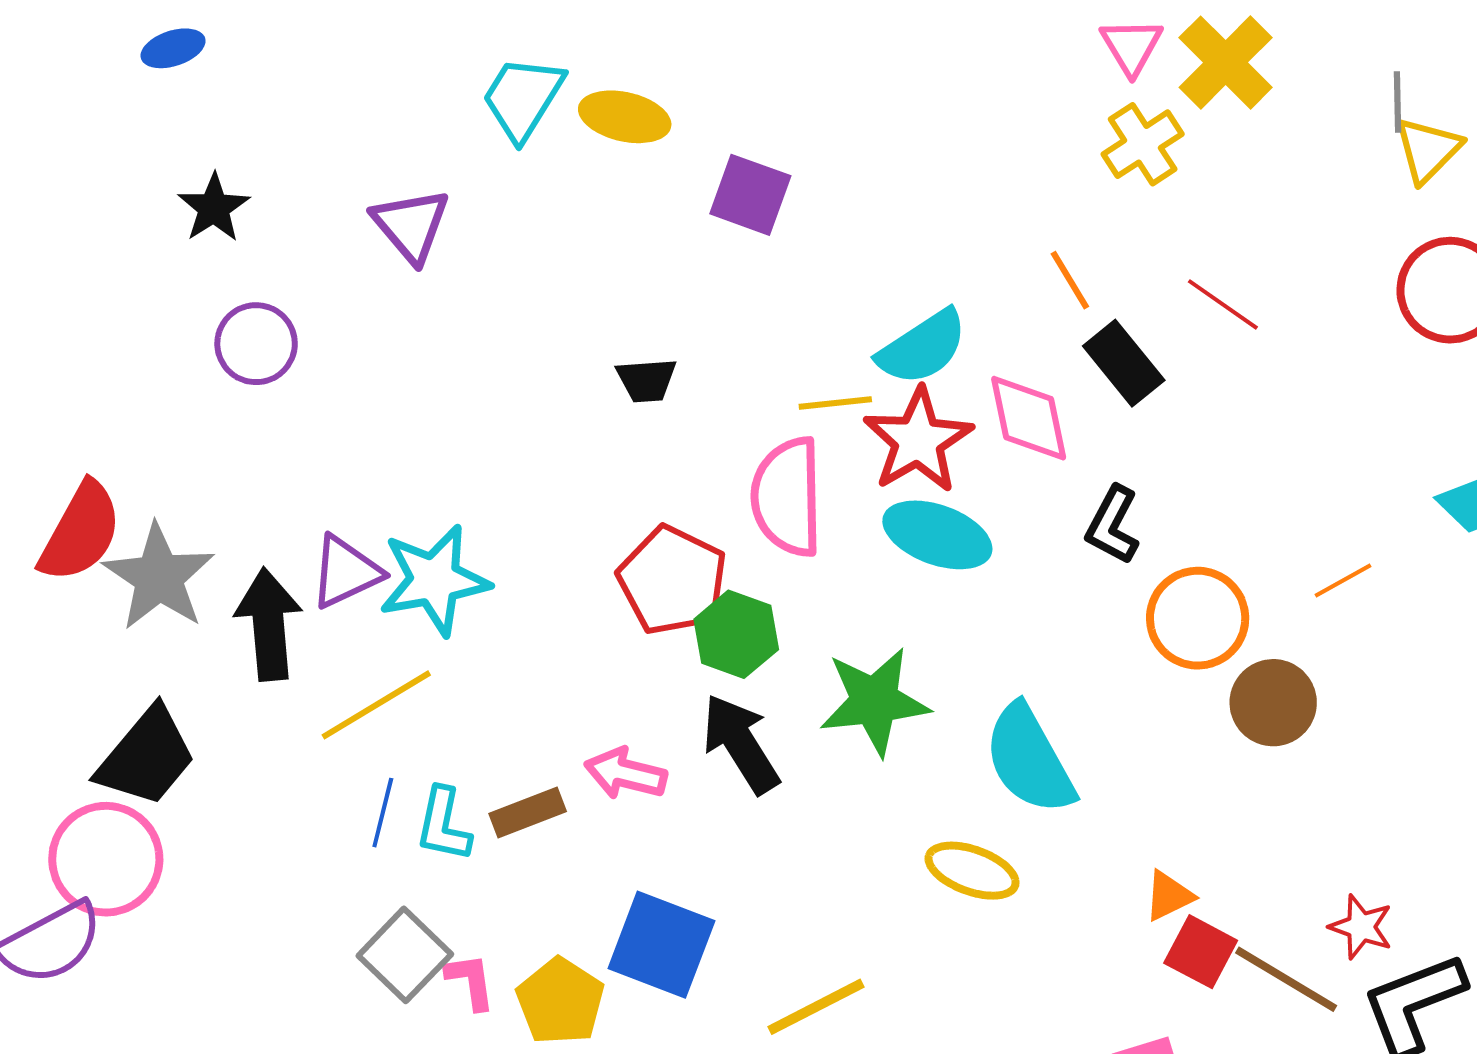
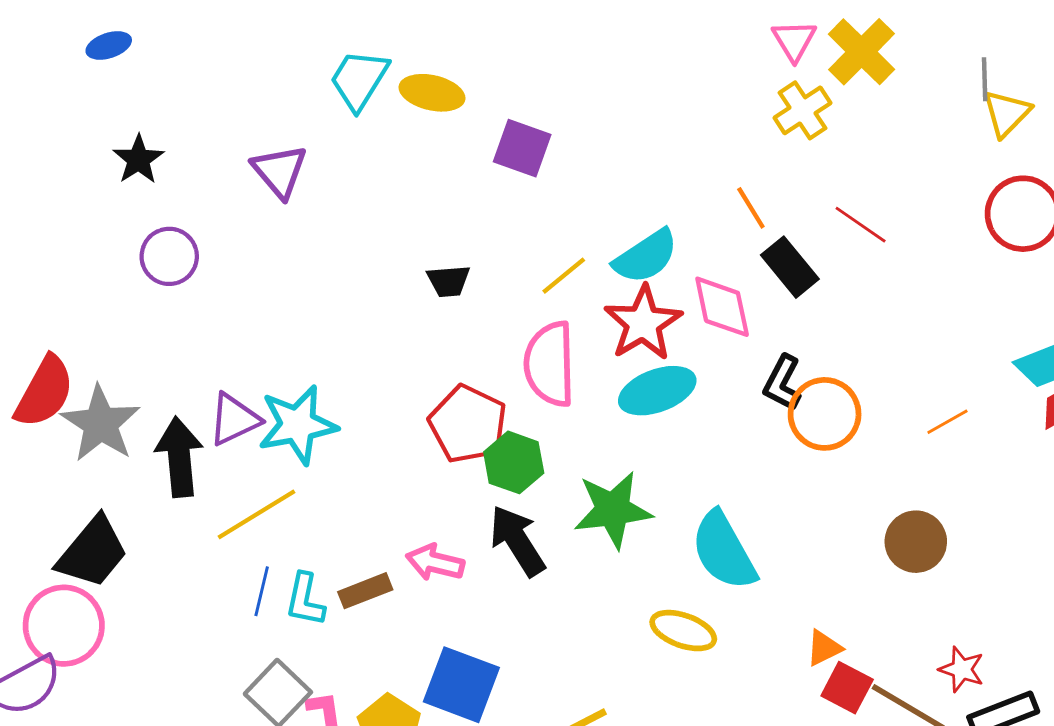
yellow line: (835, 403) -> (564, 276), moved, turned -33
cyan ellipse: (937, 535) -> (657, 391), turned -40
orange circle: (1198, 618) -> (825, 414), moved
brown circle: (1273, 703) -> (916, 542), moved

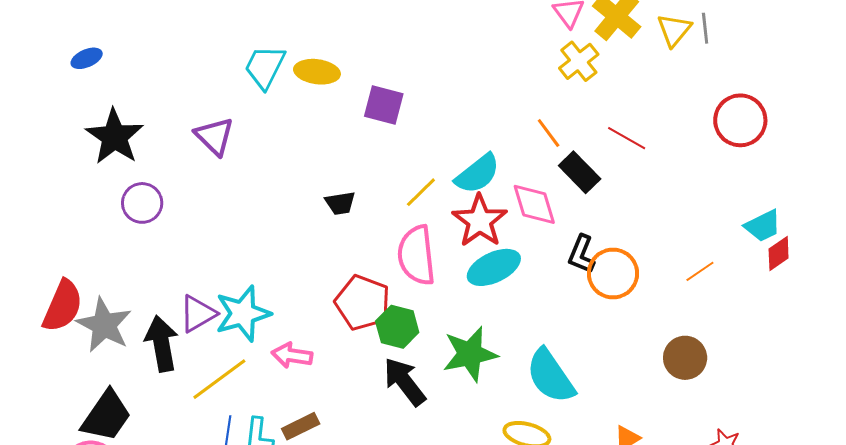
yellow triangle: (1007, 113) -> (674, 30), moved
black star: (138, 159) -> (115, 137), size x1.6
pink arrow: (435, 562) -> (292, 355), moved

